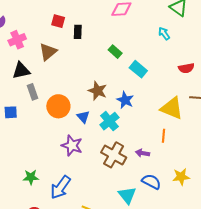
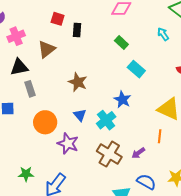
green rectangle: (115, 52) -> (121, 43), moved
brown star: (98, 91) -> (78, 82), moved
orange circle: (58, 106) -> (45, 122), moved
purple arrow: (143, 153) -> (138, 153), turned -48

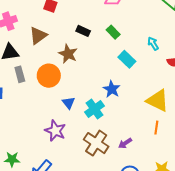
black rectangle: (77, 30) -> (83, 31), moved, turned -72
cyan arrow: (163, 34) -> (153, 44), moved
brown star: (78, 82) -> (68, 54), moved
orange circle: (45, 122) -> (49, 76), moved
orange line: (160, 136) -> (156, 128), moved

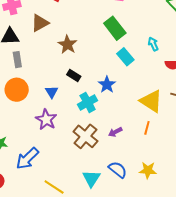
black rectangle: (83, 31) -> (74, 76), moved
green rectangle: (113, 32) -> (115, 28), size x1.6
orange circle: (49, 76) -> (17, 90), moved
blue triangle: (69, 103) -> (52, 92), moved
purple arrow: (125, 143) -> (115, 132), moved

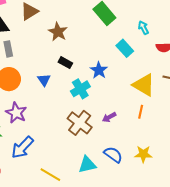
cyan rectangle: (125, 57) -> (125, 48), moved
purple star: (46, 120) -> (16, 113), moved
cyan triangle: (91, 178) -> (87, 165), turned 48

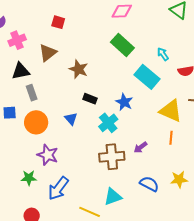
cyan rectangle: (125, 48) -> (147, 77), size x1.4
brown cross: (80, 123) -> (112, 157), turned -35
cyan triangle: (87, 165) -> (113, 197), moved

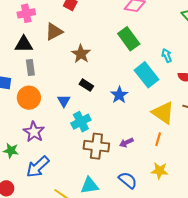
cyan cross: (108, 123) -> (81, 122), moved
yellow star: (179, 179) -> (160, 171), moved

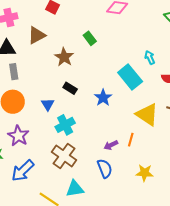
green rectangle: (129, 39) -> (90, 38), moved, size x0.6
orange line: (158, 139) -> (131, 140), moved
brown cross: (96, 146) -> (64, 156), moved, turned 30
blue semicircle: (128, 180) -> (105, 168), moved, turned 30

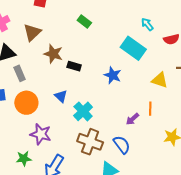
brown star: (64, 57) -> (53, 54), moved
black rectangle: (70, 88) -> (74, 66), moved
yellow triangle: (147, 115) -> (160, 80), size x0.7
blue semicircle: (105, 168) -> (122, 145), moved

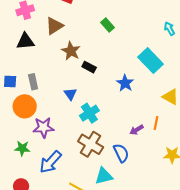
cyan arrow: (147, 24) -> (169, 29), moved
gray rectangle: (20, 73) -> (33, 82), moved
orange circle: (26, 103) -> (25, 106), moved
purple star: (41, 134) -> (43, 127), turned -30

